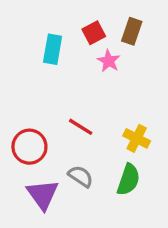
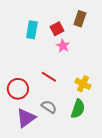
red square: (94, 33) -> (57, 29), moved
pink star: (109, 61) -> (63, 46), moved
purple triangle: (43, 194) -> (26, 118), turned 30

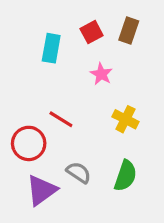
red square: (57, 29) -> (92, 32), moved
red line: (49, 77) -> (61, 119), moved
yellow cross: (83, 84) -> (125, 119), moved

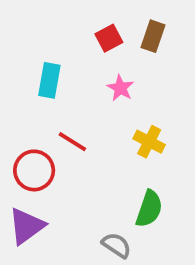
cyan rectangle: (51, 48) -> (49, 80), moved
gray semicircle: (79, 172) -> (117, 245), moved
purple triangle: (42, 190) -> (26, 226), moved

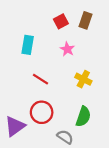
red circle: (34, 170) -> (42, 112), moved

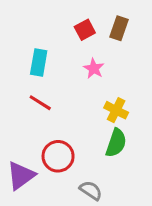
red line: (41, 79) -> (40, 103), moved
green semicircle: (83, 117) -> (116, 143), moved

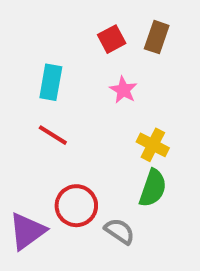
gray semicircle: (91, 190) -> (119, 231), moved

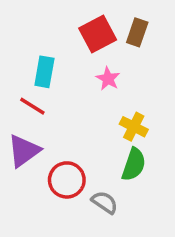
red square: (112, 39) -> (98, 34), size x1.5
red line: (53, 135) -> (32, 106), moved
purple triangle: (27, 231) -> (24, 151), moved

